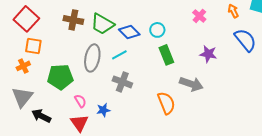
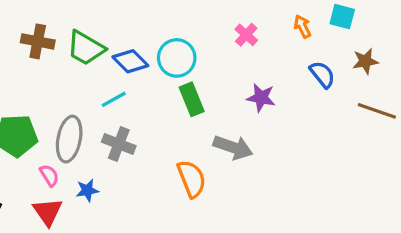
cyan circle: (157, 30) -> (177, 58), size x1.5
blue semicircle: (245, 40) -> (322, 74), size x0.7
gray ellipse: (92, 58) -> (69, 139), moved

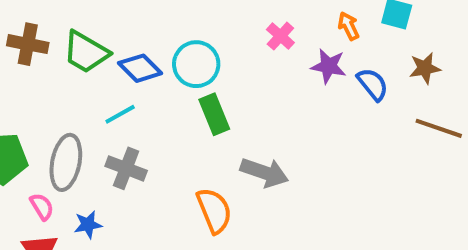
purple star: (261, 98) -> (329, 66), moved

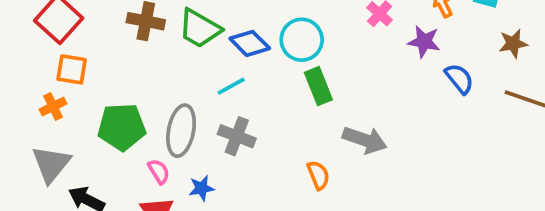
blue semicircle: (373, 84) -> (459, 79), moved
orange semicircle: (214, 211) -> (318, 175), size x0.7

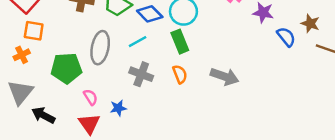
brown star: (513, 43) -> (310, 23), moved, turned 30
green rectangle: (318, 86) -> (180, 42), moved
gray ellipse: (181, 131) -> (100, 48), moved
orange semicircle: (318, 175) -> (180, 74), moved

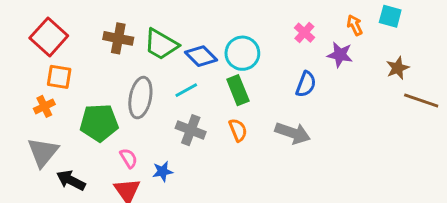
brown star: (310, 23) -> (398, 68), turned 30
blue semicircle: (286, 37) -> (306, 84), moved, turned 60

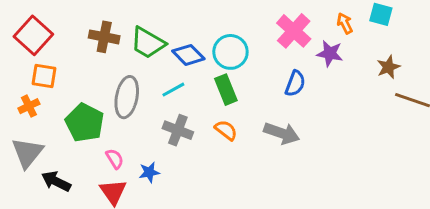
pink cross: (304, 33) -> (294, 31), size x1.6
green pentagon: (99, 123) -> (85, 123), turned 30
orange semicircle: (238, 130) -> (226, 130), turned -30

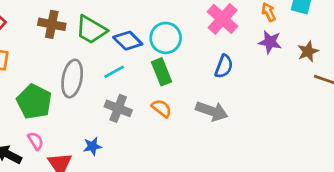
purple star: (330, 53) -> (270, 42), moved
pink semicircle: (115, 159) -> (36, 141), moved

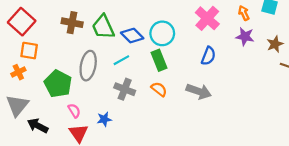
green trapezoid: (91, 30) -> (103, 27), turned 36
pink semicircle: (36, 141) -> (74, 111), moved

